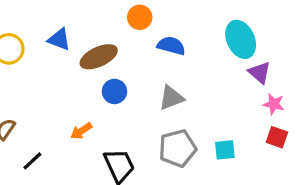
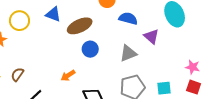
purple triangle: (260, 73) -> (151, 36), moved
pink star: (274, 104) -> (193, 67), moved
red square: (277, 137) -> (194, 87), moved

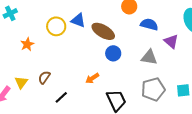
yellow circle: (19, 21) -> (56, 26), moved
brown ellipse: (80, 26) -> (103, 31), turned 55
gray triangle: (128, 53) -> (149, 57), turned 30

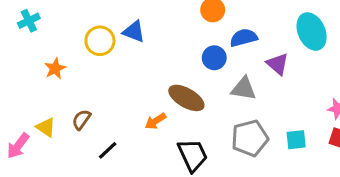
blue semicircle: (149, 24) -> (244, 38), turned -30
brown ellipse: (103, 31) -> (186, 98), moved
blue circle: (113, 53) -> (214, 58), moved
yellow triangle: (21, 82) -> (46, 127), turned -32

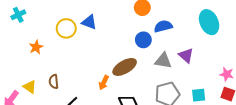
purple triangle: (278, 64) -> (186, 55), moved
brown ellipse: (186, 98) -> (125, 67), turned -60
brown semicircle: (81, 120) -> (54, 82), turned -40
orange arrow: (156, 121) -> (104, 83), turned -32

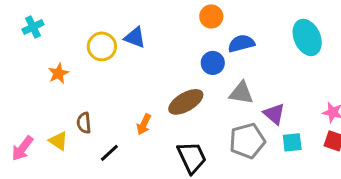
purple triangle: (186, 55) -> (274, 114), moved
orange arrow: (104, 83) -> (144, 124), moved
yellow triangle: (30, 87) -> (58, 141), moved

